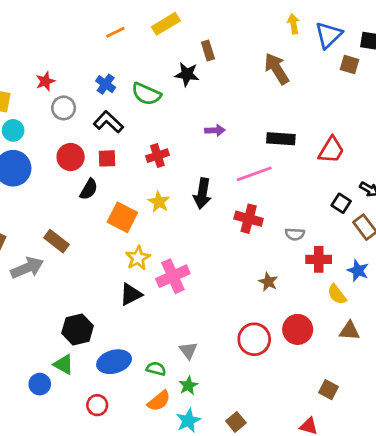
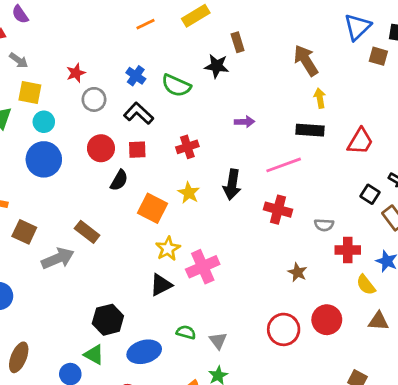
yellow arrow: (293, 24) -> (320, 98), moved
green semicircle: (156, 369) -> (186, 332), moved

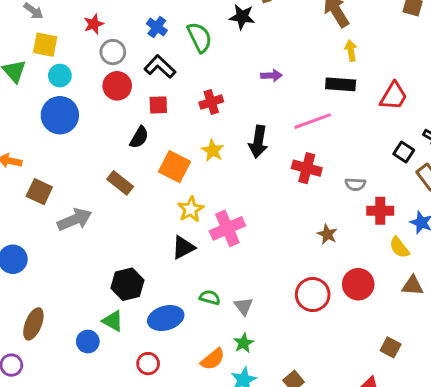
green semicircle: (176, 86) -> (199, 37), turned -140
red circle: (101, 148) -> (117, 86), moved
brown rectangle: (87, 232) -> (120, 183), moved

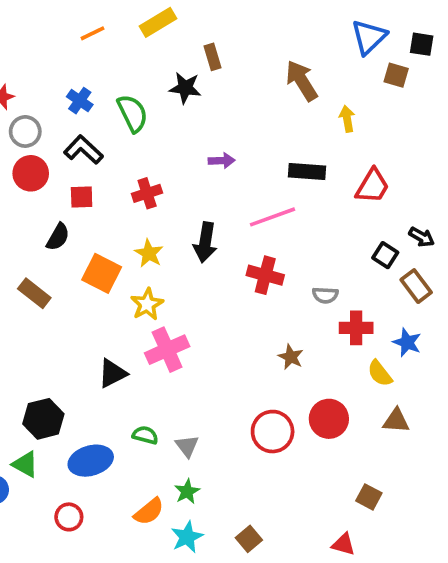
yellow arrow: (351, 51) -> (347, 119), moved
yellow star: (191, 209) -> (147, 304), moved

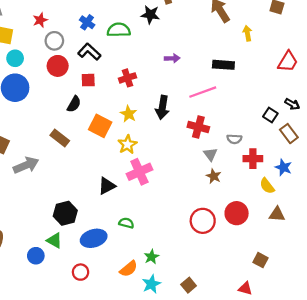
green semicircle: (133, 113) -> (119, 30), turned -65
red trapezoid: (373, 186) -> (288, 62), moved
gray triangle: (187, 446) -> (210, 154), moved

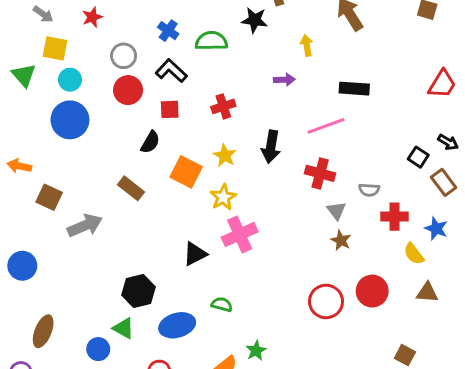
red star: (40, 20) -> (92, 17), moved
yellow arrow: (247, 33) -> (307, 45), moved

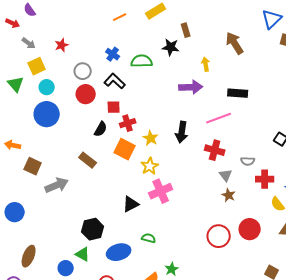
yellow square: (55, 48) -> (37, 66), turned -36
purple arrow: (284, 80) -> (191, 87), size x1.6
red cross: (223, 106) -> (128, 123), moved

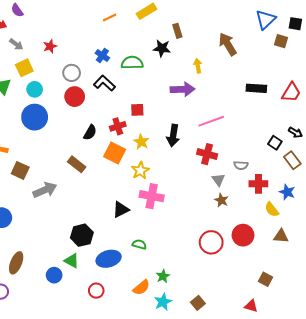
black rectangle: (238, 93) -> (256, 88), moved
red square: (114, 107) -> (137, 110), moved
pink cross: (161, 191) -> (152, 196), turned 35

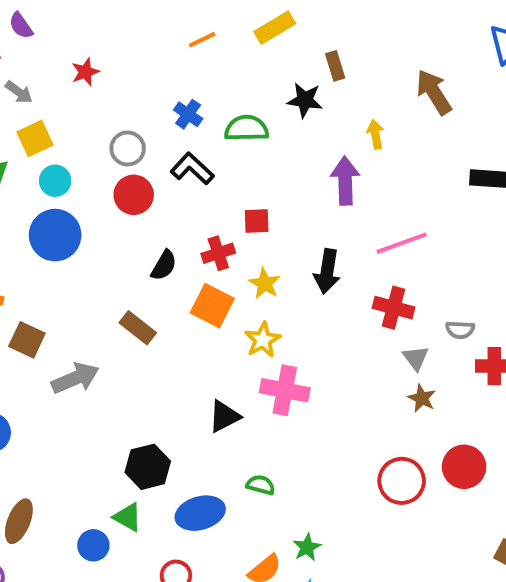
red star: (50, 46) -> (85, 72), moved
purple arrow: (182, 89) -> (345, 181), turned -90

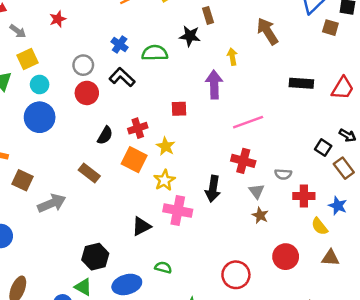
red square: (257, 221) -> (179, 109), moved
black arrow: (327, 271) -> (213, 189), moved
red circle: (402, 481) -> (236, 275), moved

